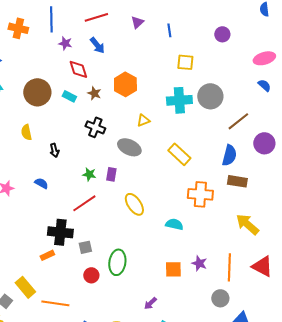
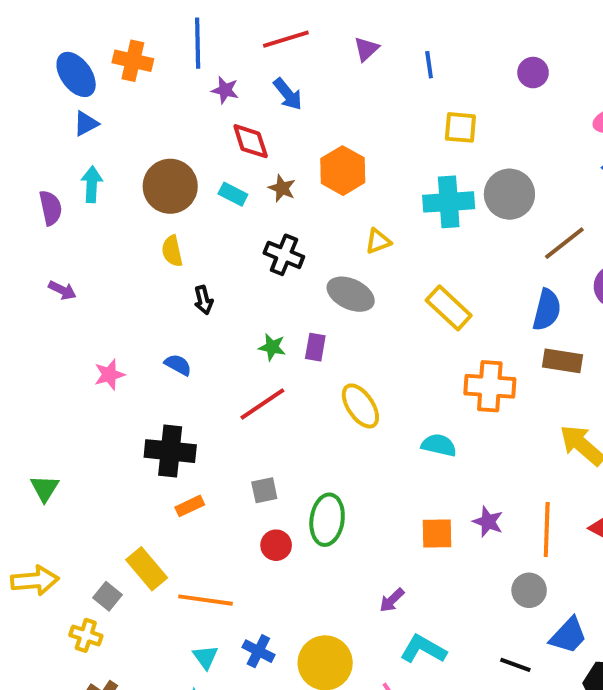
yellow semicircle: (26, 132) -> (172, 251), moved
black cross: (60, 232) -> (170, 451), moved

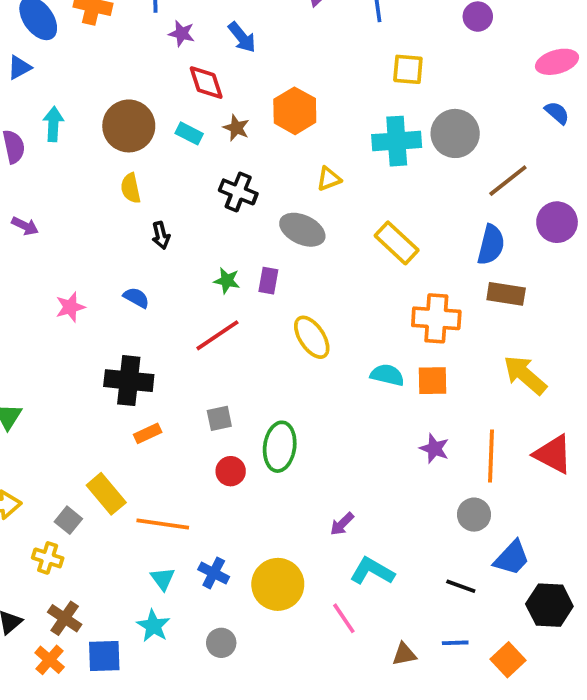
blue triangle: (86, 124) -> (19, 67), moved
orange square: (437, 533) -> (432, 381), moved

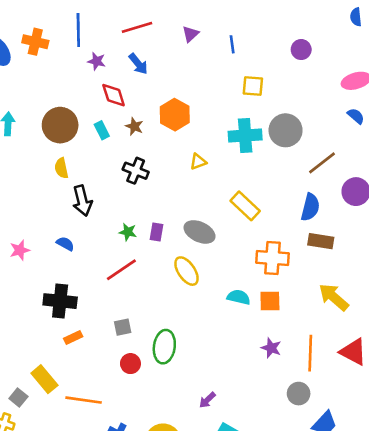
cyan rectangle: (189, 133) -> (102, 130), turned 36
gray ellipse: (302, 230) -> (200, 232), moved
black arrow: (161, 235) -> (82, 201), size x1.6

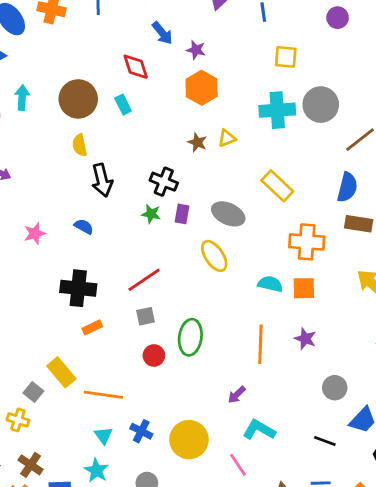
purple star: (97, 61) -> (196, 50), moved
brown star: (134, 126) -> (197, 142), moved
black cross: (136, 171) -> (164, 182), moved
red line: (121, 270) -> (144, 280), moved
orange line: (310, 353) -> (260, 344), moved

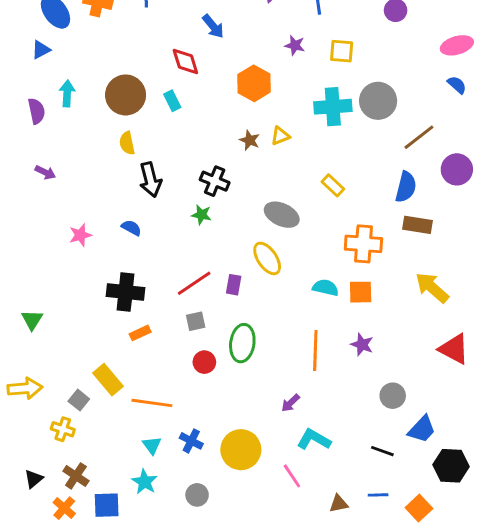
purple star: (196, 50) -> (295, 45), moved
yellow rectangle: (277, 186) -> (333, 185), size x0.7
purple rectangle: (182, 214) -> (234, 285), moved

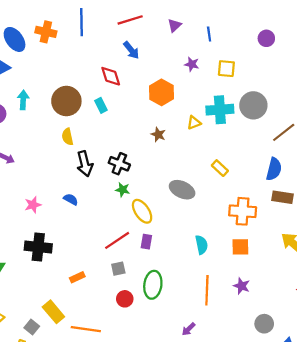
yellow triangle: (280, 136) -> (194, 123), moved
black cross: (215, 181) -> (119, 164), moved
yellow ellipse: (267, 258) -> (142, 211), moved
cyan semicircle: (326, 288) -> (201, 245), moved, turned 66
black cross: (126, 292) -> (38, 247), moved

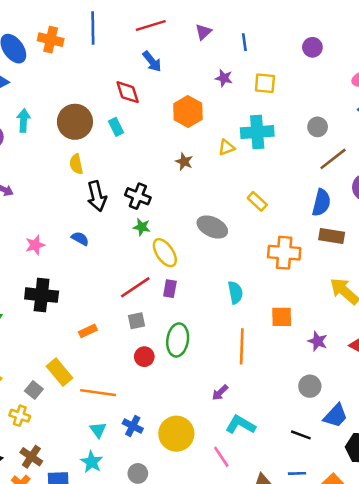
gray circle: (253, 105) -> (318, 127), moved, size x0.6
orange square: (240, 247) -> (282, 317), moved
purple star: (241, 286) -> (318, 341), moved

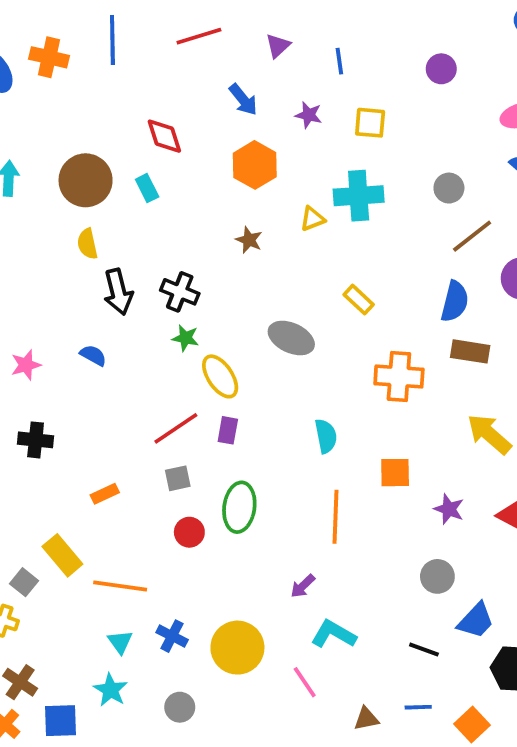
blue arrow: (152, 61) -> (243, 100), moved
black cross: (42, 295) -> (36, 440), size x0.7

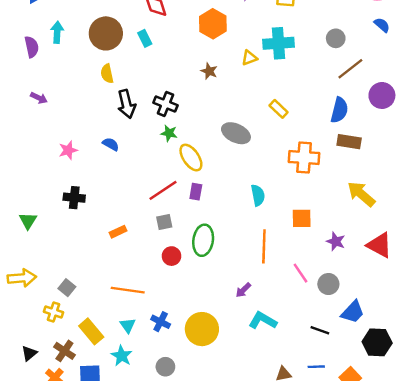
yellow rectangle: (62, 555) -> (91, 331), moved
pink line: (305, 682) -> (300, 273), moved

